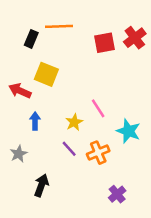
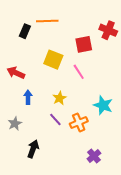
red cross: (135, 38) -> (108, 30), turned -30
red square: (104, 43) -> (84, 44), moved
yellow square: (46, 74) -> (53, 60), moved
pink line: (98, 108) -> (79, 72), moved

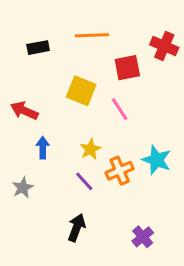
orange line: (47, 21) -> (92, 35), moved
black rectangle: (25, 31) -> (38, 48), turned 56
orange cross: (79, 123) -> (120, 171), moved
black arrow: (33, 149) -> (77, 228), moved

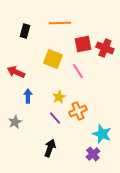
red cross: (164, 46) -> (105, 48), moved
black rectangle: (38, 48) -> (25, 31), turned -64
cyan star: (157, 160) -> (102, 134), moved

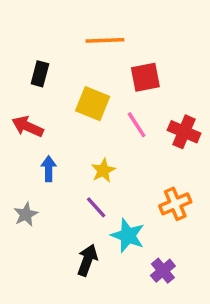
black rectangle: (25, 31) -> (40, 74), moved
red cross: (105, 48) -> (184, 132), moved
orange cross: (78, 111) -> (175, 204), moved
cyan star: (102, 134) -> (128, 236), moved

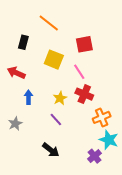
orange line: (105, 40) -> (49, 23), moved, turned 40
red cross: (184, 132) -> (84, 94), moved
cyan star: (128, 236) -> (109, 140), moved
black arrow: (87, 260) -> (51, 150), turned 108

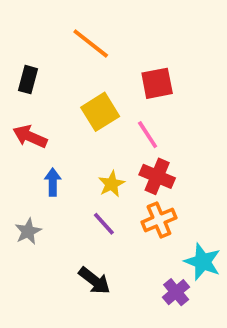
black rectangle: (23, 42) -> (28, 80), moved
yellow square: (54, 60) -> (100, 112), turned 36
orange cross: (102, 117) -> (159, 220), moved

